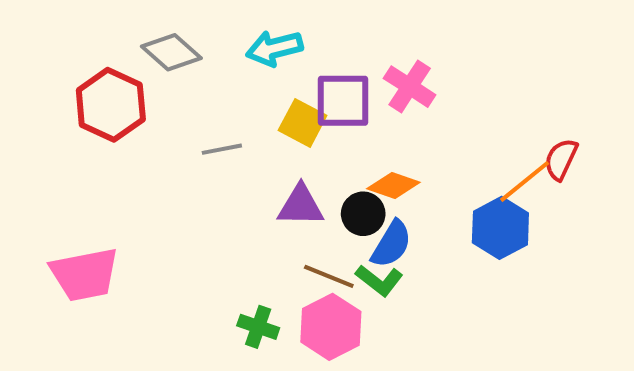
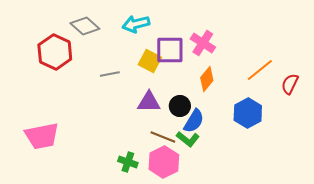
red semicircle: (561, 159) -> (290, 84), moved
orange line: (525, 181) -> (260, 70), moved
orange diamond: (393, 186) -> (207, 79), moved, turned -70

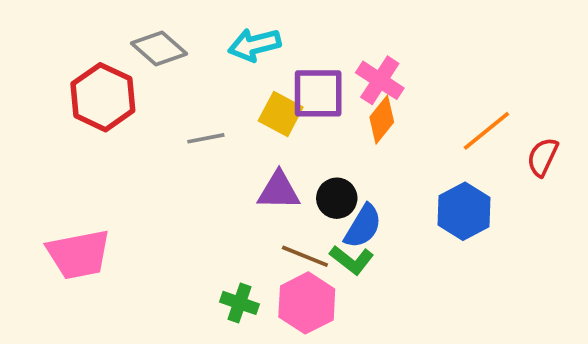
orange diamond: (207, 79) -> (382, 120), moved

